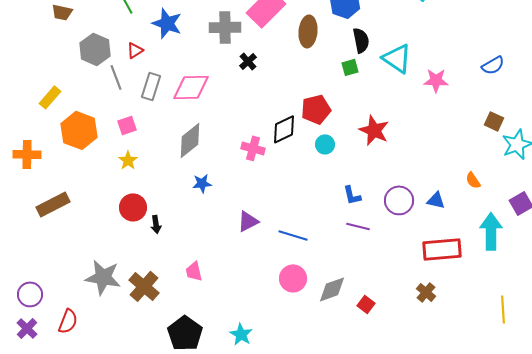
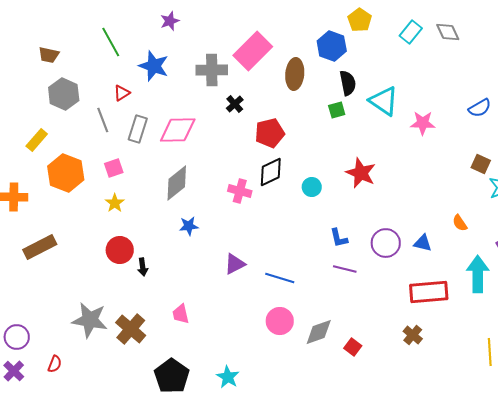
gray hexagon: (95, 49) -> (64, 94), moved
red pentagon: (316, 109) -> (270, 133), moved
red semicircle: (68, 321) -> (55, 364), size x0.7

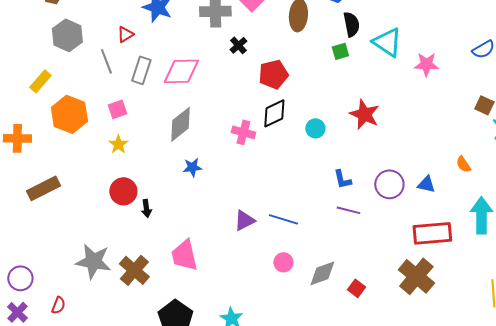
purple triangle: (235, 264) -> (244, 220), moved
pink trapezoid: (181, 314) -> (184, 255), size x1.6
pink circle: (280, 321) -> (283, 262), size x0.7
brown cross: (413, 335) -> (416, 276), size x1.8

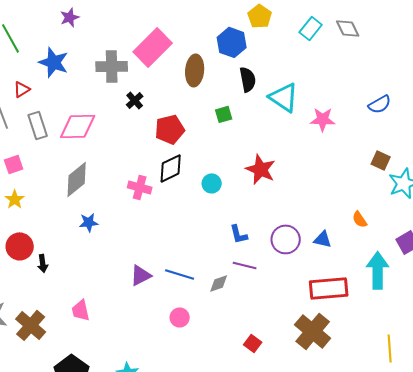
green square: (340, 51) -> (224, 114), moved
gray rectangle: (141, 70) -> (38, 125), turned -36
pink trapezoid: (184, 255) -> (81, 310), size x0.7
gray diamond: (322, 273) -> (219, 283), moved, size x0.7

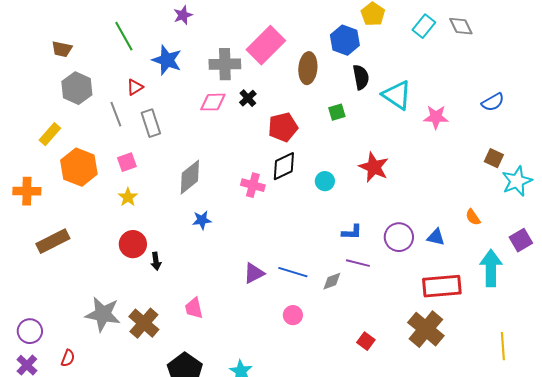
pink diamond: (78, 126) -> (213, 102), moved, size x0.7
blue L-shape: (239, 234) -> (352, 232), turned -75

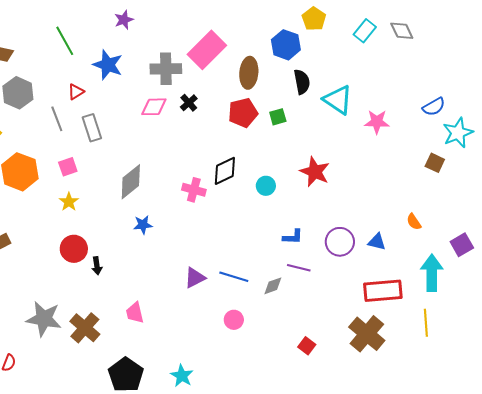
red pentagon: (283, 127) -> (243, 113), moved
cyan star: (517, 181) -> (458, 133), moved
yellow line: (503, 346) -> (426, 323), moved

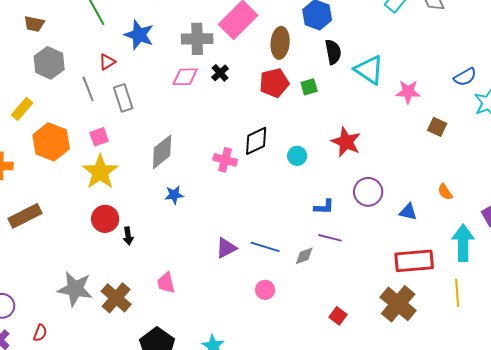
brown square: (435, 163) -> (437, 127), moved
yellow star: (69, 202) -> (100, 172), size x1.8
purple circle: (340, 242) -> (368, 192), moved

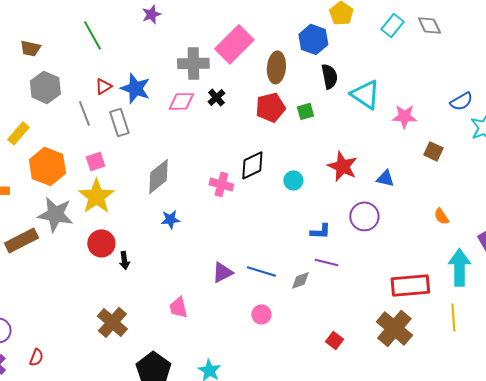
blue star: (139, 35) -> (135, 88), moved
blue triangle: (408, 212) -> (385, 178), moved
pink trapezoid: (166, 283) -> (178, 307), moved
gray star: (75, 289) -> (55, 214), moved

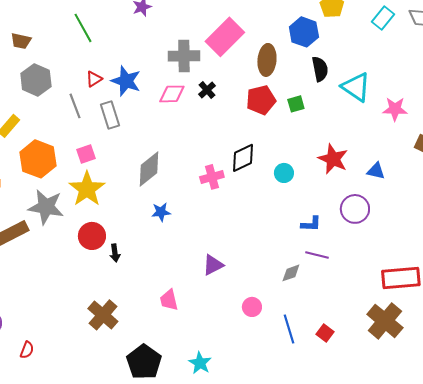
pink cross: (221, 184) -> (212, 177), turned -30
blue line: (261, 271) -> (289, 329), moved, turned 56

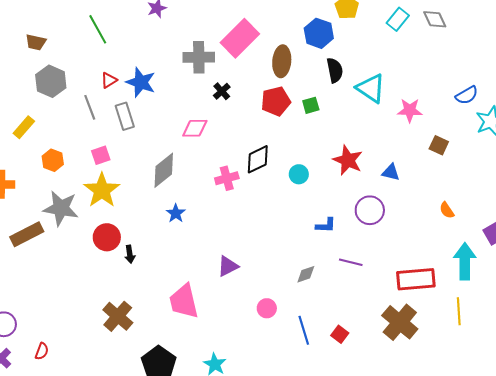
pink diamond: (172, 94) -> (195, 128), moved
orange hexagon: (38, 159) -> (53, 160), size x0.6
blue star: (161, 212) -> (176, 213), turned -30
purple line: (317, 255) -> (351, 262), moved
pink trapezoid: (169, 300) -> (184, 301), size x1.6

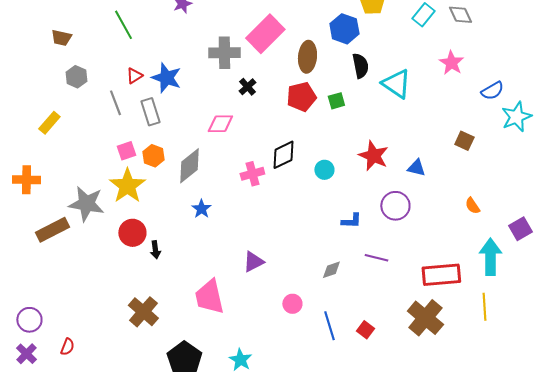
gray hexagon: (51, 81) -> (76, 77), size x0.7
pink star: (410, 110) -> (451, 63), moved, turned 30
orange hexagon: (53, 160) -> (153, 156), moved

